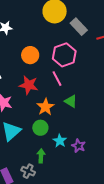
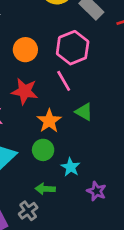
purple star: (79, 146) -> (96, 191), moved
green arrow: (41, 156) -> (45, 189), turned -88
gray cross: (28, 171) -> (28, 211), turned 32

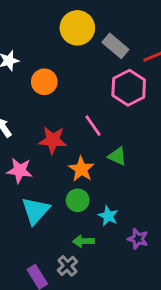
pink hexagon: (73, 48) -> (129, 88), moved
orange circle: (25, 50) -> (44, 82), moved

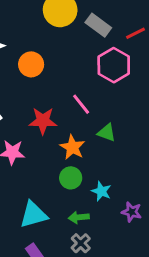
cyan triangle: (36, 211) -> (34, 215), moved, turned 36
gray cross: (67, 266) -> (81, 243), moved

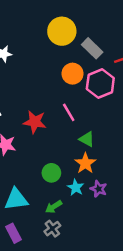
orange circle: (31, 64) -> (73, 74), moved
orange star: (72, 147) -> (85, 163), moved
purple star: (132, 212) -> (99, 189), moved
green arrow: (79, 217) -> (54, 207), turned -35

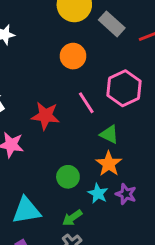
orange circle: (73, 74) -> (73, 56), moved
pink hexagon: (100, 83) -> (124, 88), moved

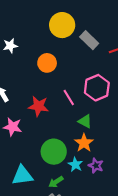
orange circle: (73, 56) -> (47, 63), moved
green circle: (68, 177) -> (54, 152), size x1.5

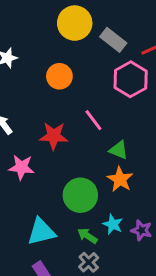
pink hexagon: (97, 88) -> (131, 79), moved
cyan star: (75, 165) -> (113, 224), moved
purple star: (96, 166) -> (141, 230), moved
green arrow: (56, 182) -> (87, 236), turned 72

